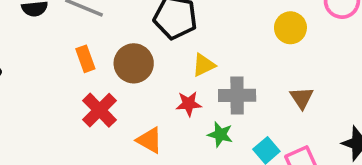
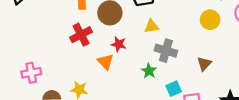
red star: (189, 104) -> (119, 44), moved

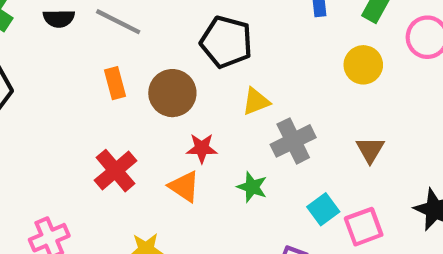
red cross: (81, 35) -> (116, 171), moved
gray cross: (166, 51) -> (293, 141), turned -30
green star: (149, 71) -> (252, 187), moved

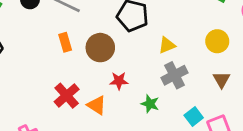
yellow circle: (363, 65) -> (217, 41), moved
yellow triangle: (256, 101) -> (167, 45), moved
orange triangle: (184, 186) -> (97, 105), moved

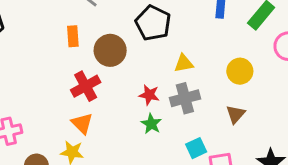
red star: (119, 81) -> (149, 95), moved
red cross: (67, 96) -> (86, 86), moved
orange triangle: (97, 105) -> (82, 123), moved

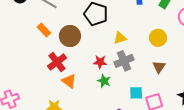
orange rectangle: (73, 36) -> (44, 30), turned -32
orange triangle: (82, 123) -> (69, 81), moved
cyan square: (196, 148) -> (136, 93), turned 32

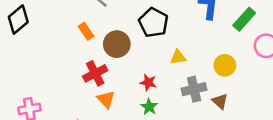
gray cross: (124, 61) -> (194, 89), moved
brown triangle: (159, 67) -> (220, 101), turned -32

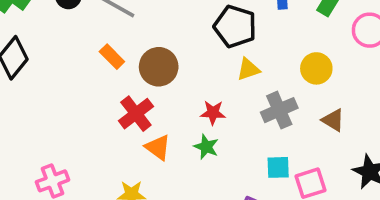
black pentagon: (154, 23) -> (235, 26), moved
brown triangle: (220, 101) -> (333, 120), moved
green star: (149, 107) -> (206, 147), moved

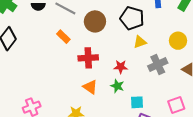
brown circle: (159, 67) -> (95, 21), moved
red cross: (136, 114) -> (88, 58), moved, turned 36
cyan square: (278, 167) -> (137, 102), moved

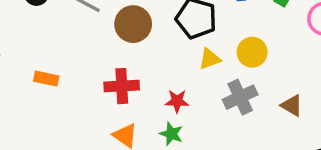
orange rectangle: (63, 37) -> (46, 79), moved, turned -32
yellow circle: (178, 41) -> (252, 52), moved

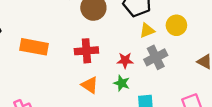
orange rectangle: (46, 79) -> (34, 47), size x1.6
gray cross: (240, 97) -> (156, 57), moved

